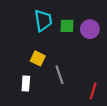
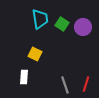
green square: (67, 26) -> (62, 24), turned 32
gray line: (59, 75) -> (65, 85), moved

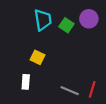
purple circle: (83, 27) -> (89, 19), moved
gray line: (65, 85) -> (70, 91), turned -48

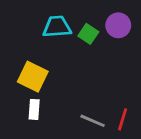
cyan trapezoid: (43, 20) -> (57, 27), turned -85
yellow square: (37, 57) -> (33, 77), moved, size x1.5

